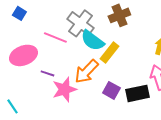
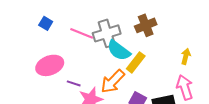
gray cross: (80, 23) -> (107, 33), turned 36
pink line: (55, 37) -> (82, 33), moved

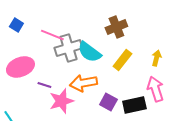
gray cross: (107, 33) -> (68, 48), moved
yellow rectangle: (136, 62) -> (122, 60), moved
orange arrow: (113, 81) -> (83, 83), turned 36

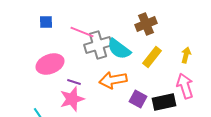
blue square: (16, 25) -> (46, 22), turned -32
pink star: (61, 101) -> (72, 99), moved

